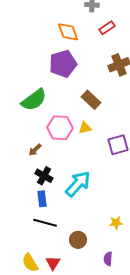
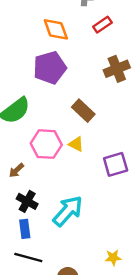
yellow triangle: (85, 128) -> (76, 144), turned 40

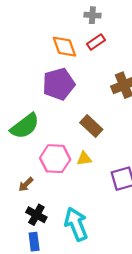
red rectangle: (102, 25) -> (96, 42), moved
yellow triangle: (76, 144) -> (84, 159), turned -35
cyan arrow: (68, 211) -> (76, 224), turned -64

